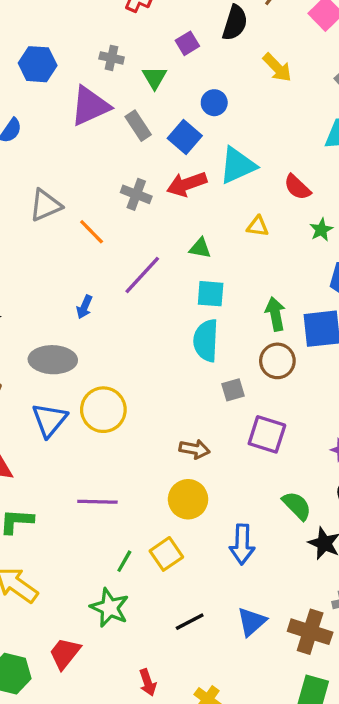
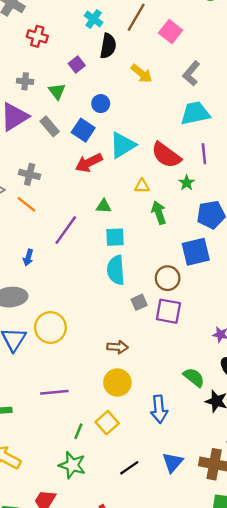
red semicircle: (297, 187) -> (166, 155), size x1.5
gray cross: (136, 194) -> (30, 174), moved
green arrow: (275, 314) -> (159, 213), moved
purple square: (267, 434) -> (168, 311), moved

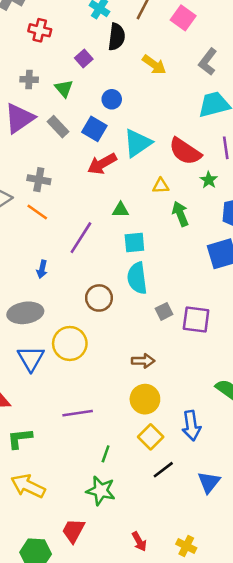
brown circle: (168, 278) -> (99, 298), moved
yellow square: (107, 423) -> (151, 437), moved
black line: (129, 468) -> (163, 470), moved

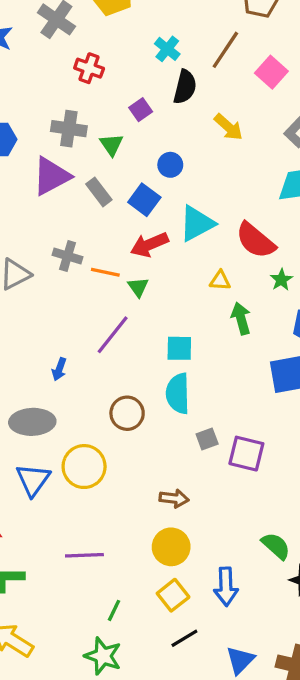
gray cross: (29, 79) -> (69, 129), size x1.5
green triangle: (121, 210) -> (138, 287), moved, turned 48
orange line: (37, 212) -> (105, 272), moved, turned -30

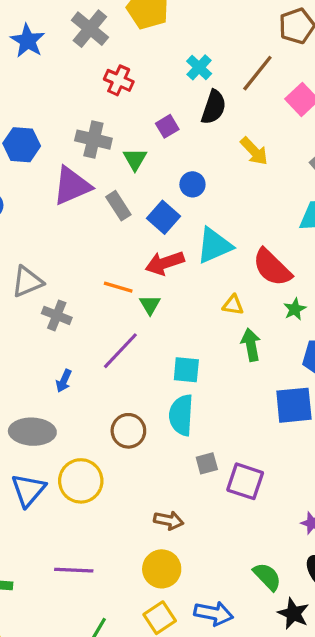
gray cross: (68, 256) -> (57, 315), moved
blue arrow: (226, 587) -> (214, 613), turned -81

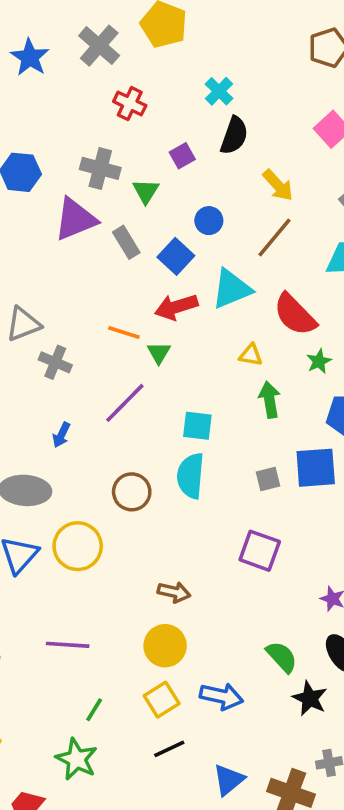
brown line: (257, 73) -> (275, 237), moved
gray square: (207, 463) -> (268, 479), moved

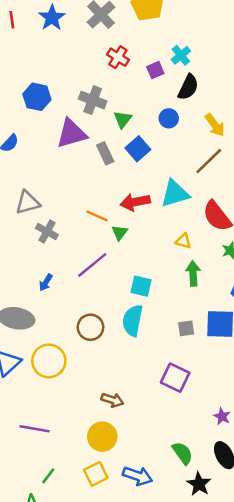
purple square: (182, 156) -> (155, 70), moved
blue circle: (209, 221) -> (169, 118), moved
blue square: (176, 256) -> (138, 149), moved

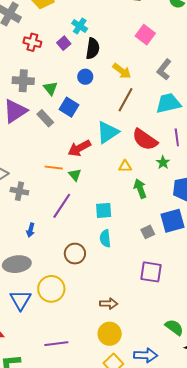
cyan semicircle: (133, 320) -> (105, 238), size x0.7

